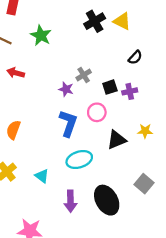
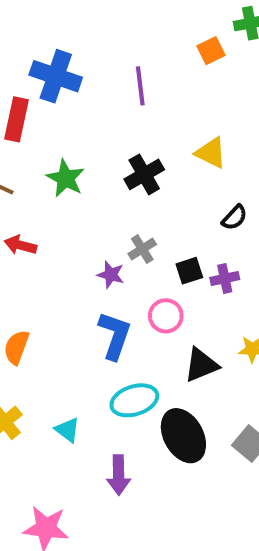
black cross: (95, 21) -> (144, 174), moved
black ellipse: (107, 200) -> (183, 436), moved

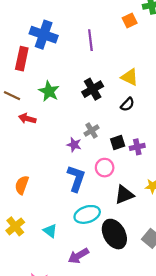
black semicircle: (235, 218) -> (127, 104), moved
red arrow: (20, 245) -> (27, 119), moved
purple arrow: (119, 475) -> (78, 256), turned 60

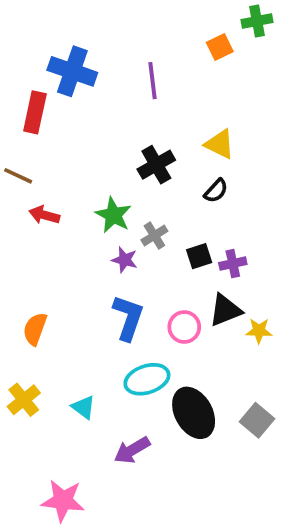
green star: (49, 91) -> (113, 215), moved
pink circle: (105, 168) -> (184, 327), moved
black triangle: (124, 195) -> (225, 310), moved

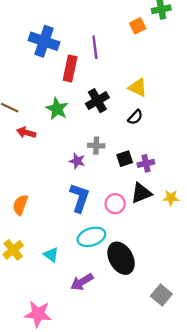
red rectangle: (35, 112) -> (70, 69), moved
green star: (113, 215) -> (57, 109), moved
gray cross: (154, 236) -> (96, 146), turned 35
yellow star: (259, 331) -> (171, 198), moved
gray square: (257, 420) -> (161, 295), moved

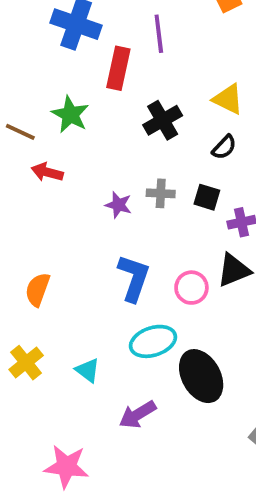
green star: (57, 109) -> (70, 114), moved
black square: (125, 159) -> (207, 197), moved, turned 35
purple star: (77, 161) -> (118, 205), moved

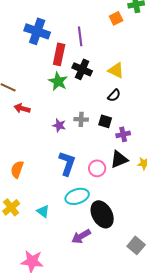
green star: (70, 114) -> (58, 81), moved
black cross: (163, 120) -> (82, 69), moved, turned -36
purple arrow: (138, 415) -> (81, 236), moved

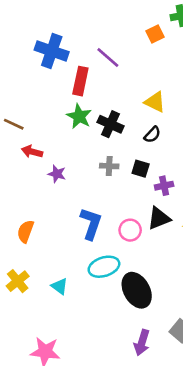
purple line: (80, 36) -> (108, 58), turned -42
black cross: (82, 69) -> (110, 124), moved
purple star: (59, 125) -> (57, 174), moved
purple arrow: (81, 236) -> (142, 343), moved, turned -42

